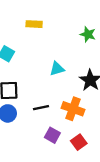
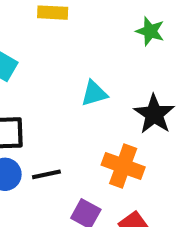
black line: (41, 108) -> (46, 174), moved

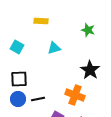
cyan triangle: (94, 93) -> (54, 48), moved

